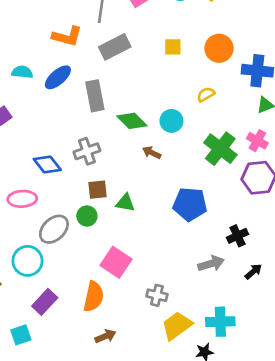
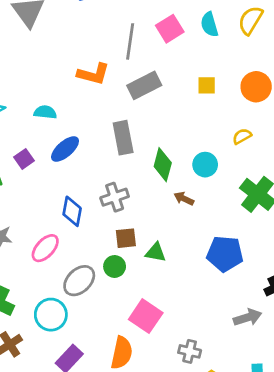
blue ellipse: (58, 77) -> (65, 149), moved
green diamond: (132, 121) -> (163, 165), turned 60
blue diamond: (47, 164) -> (72, 211), turned 48
pink ellipse: (22, 199) -> (45, 248), turned -44

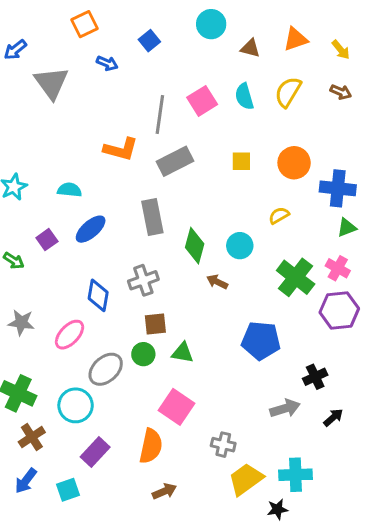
green triangle: (156, 252) -> (183, 353), moved

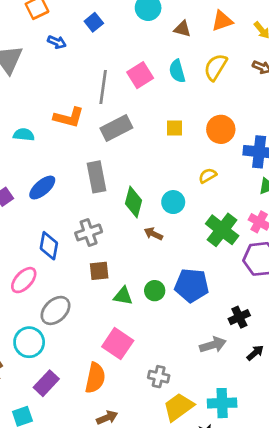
cyan semicircle: (69, 190) -> (24, 135), moved
green circle: (143, 354) -> (155, 291), moved

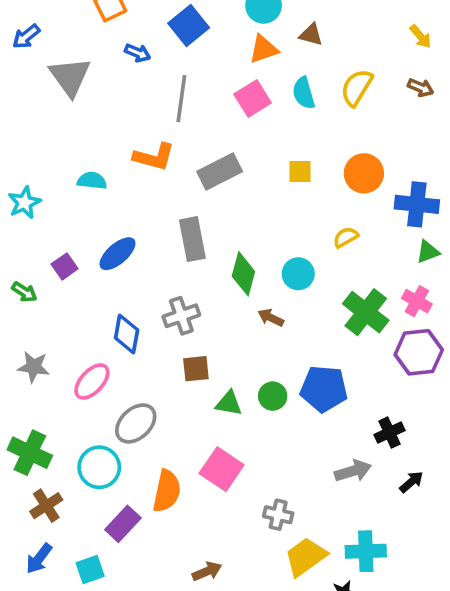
orange triangle: (222, 21) -> (264, 49), moved
blue square: (94, 22) -> (189, 25), size x1.5
gray line: (103, 87) -> (181, 99), moved
orange semicircle: (95, 378) -> (167, 491), moved

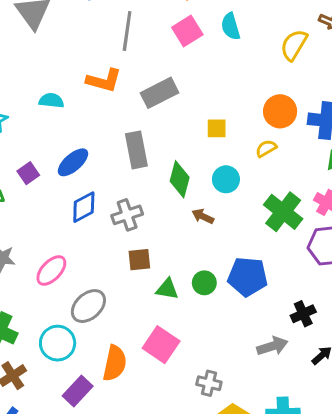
yellow semicircle: (357, 88) -> (294, 45), moved
yellow square: (300, 172) -> (217, 128), moved
orange circle: (364, 173) -> (280, 111), moved
blue diamond: (127, 334) -> (84, 207), moved, turned 52

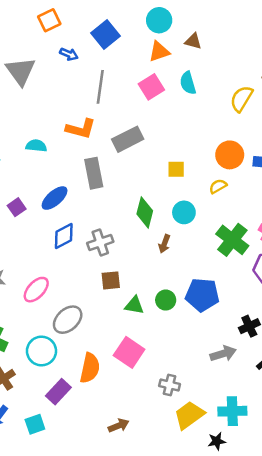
gray rectangle: (136, 150) -> (94, 173), moved
brown arrow: (203, 216) -> (164, 244), turned -96

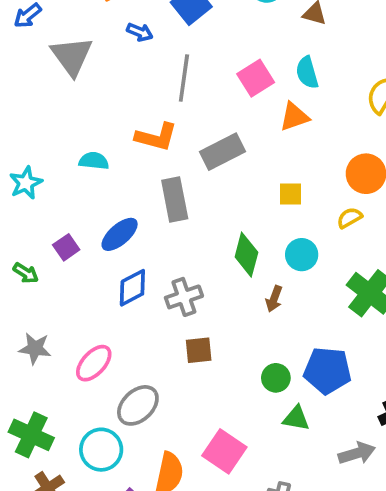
orange triangle: (159, 52) -> (294, 117), moved
green triangle: (134, 305) -> (296, 418), moved

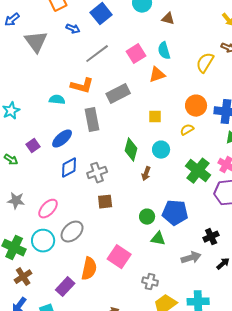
gray line: (184, 78) -> (97, 54), turned 45
cyan semicircle: (94, 161) -> (57, 100), moved
cyan circle: (101, 450) -> (43, 241), moved

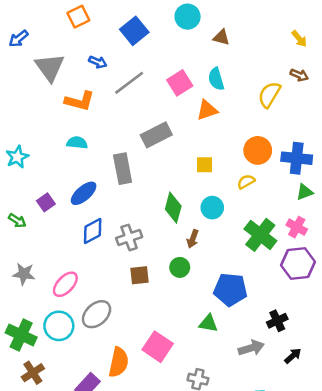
blue arrow: (73, 29) -> (98, 62), moved
orange L-shape: (82, 86) -> (80, 101), moved
green circle: (147, 217) -> (180, 267), moved

